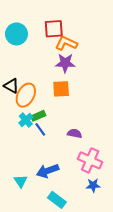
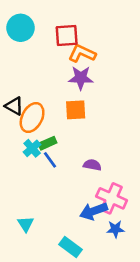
cyan circle: (16, 34) -> (21, 28), moved
blue arrow: (48, 171) -> (94, 211), moved

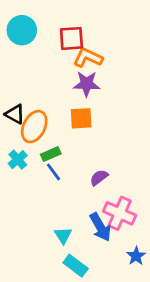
cyan cross: (32, 148) -> (18, 160), moved
purple semicircle: (92, 165) -> (99, 177), turned -48
blue arrow: (94, 211) -> (100, 227), turned -100
cyan triangle: (26, 224) -> (63, 235), moved
blue star: (115, 229) -> (136, 256), moved, turned -30

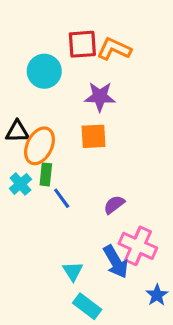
cyan circle: (22, 30) -> (44, 71), moved
orange L-shape: (88, 58) -> (114, 49), moved
black triangle: (15, 114) -> (17, 132), turned -30
green rectangle: (51, 154) -> (46, 174), moved, turned -60

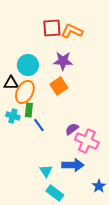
cyan circle: (44, 71) -> (28, 65), moved
orange square: (93, 136) -> (59, 86), turned -30
cyan cross: (20, 184) -> (13, 116), turned -32
pink cross: (138, 246) -> (87, 141), moved
blue arrow: (116, 262) -> (73, 165), turned -60

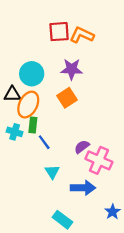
cyan triangle: (46, 171) -> (52, 172), moved

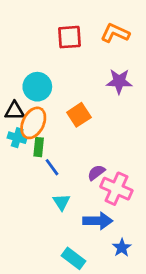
orange L-shape: (82, 35) -> (115, 33), moved
purple star: (72, 69) -> (119, 81), moved
cyan cross: (15, 132) -> (17, 138), moved
blue star: (113, 212) -> (122, 248), moved

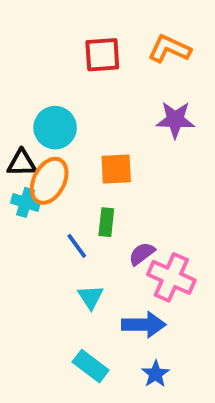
orange square: (79, 115) -> (116, 169), turned 30
green rectangle: (39, 147) -> (106, 222), moved
blue star: (122, 248) -> (156, 374), moved
cyan rectangle: (74, 258) -> (91, 366), moved

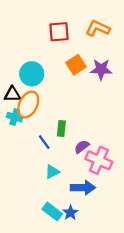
orange square: (116, 169) -> (76, 65), moved, turned -30
cyan triangle: (91, 297) -> (52, 172), turned 35
blue star: (156, 374) -> (70, 213), moved

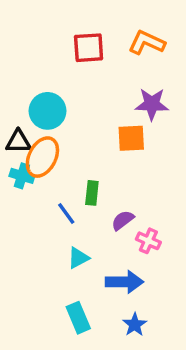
orange square: (76, 65) -> (131, 138), moved, turned 30
pink cross: (99, 160) -> (148, 241), size x0.6
cyan rectangle: (52, 212) -> (78, 318), turned 30
blue star: (70, 213) -> (135, 325), moved

